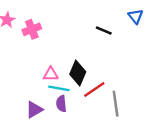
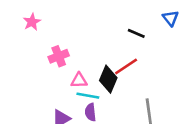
pink cross: (32, 29) -> (59, 56), moved
red line: (94, 90) -> (126, 66), moved

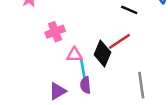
cyan line: (88, 96) -> (83, 69), turned 70

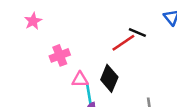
red line: (119, 41) -> (123, 43), moved

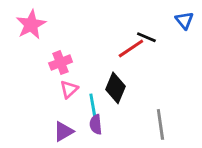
pink star: (33, 21) -> (31, 25), size x1.5
pink triangle: (80, 80) -> (69, 89), moved, turned -42

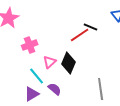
pink triangle: (69, 89) -> (50, 62), moved
cyan line: (93, 106) -> (37, 76), moved, turned -30
purple semicircle: (96, 124) -> (55, 89), turned 136

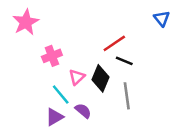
black line: (91, 27) -> (124, 61), moved
gray line: (101, 89) -> (127, 96), moved

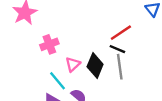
red line: (114, 43) -> (121, 33), moved
gray line: (127, 96) -> (120, 67), moved

